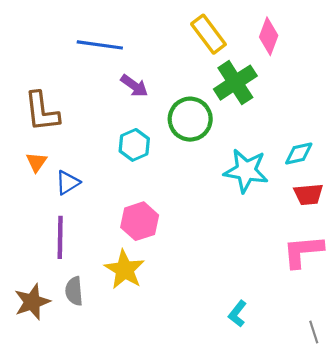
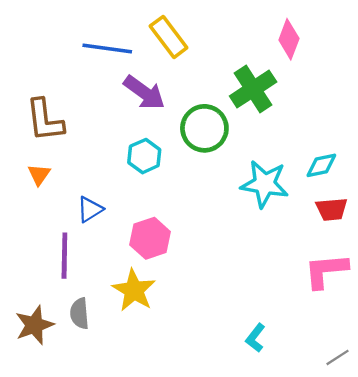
yellow rectangle: (208, 34) -> (169, 37), moved
purple arrow: (134, 86) -> (144, 92), size x1.4
blue triangle: (68, 183) -> (90, 209), moved
gray line: (314, 332) -> (338, 357), turned 75

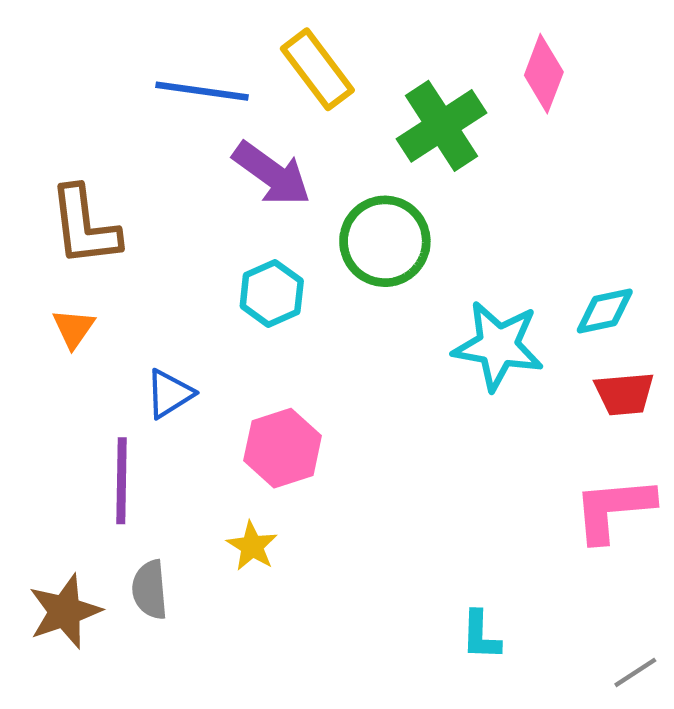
green cross: (253, 89) -> (442, 126), moved
yellow star: (134, 290) -> (252, 546), size x0.6
cyan L-shape: (255, 338) -> (481, 635), turned -36

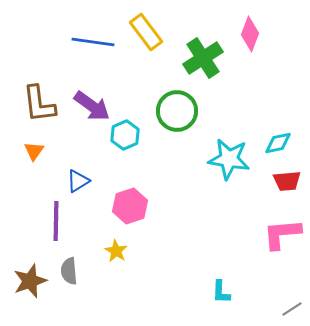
purple arrow: (272, 174) -> (92, 106), moved

